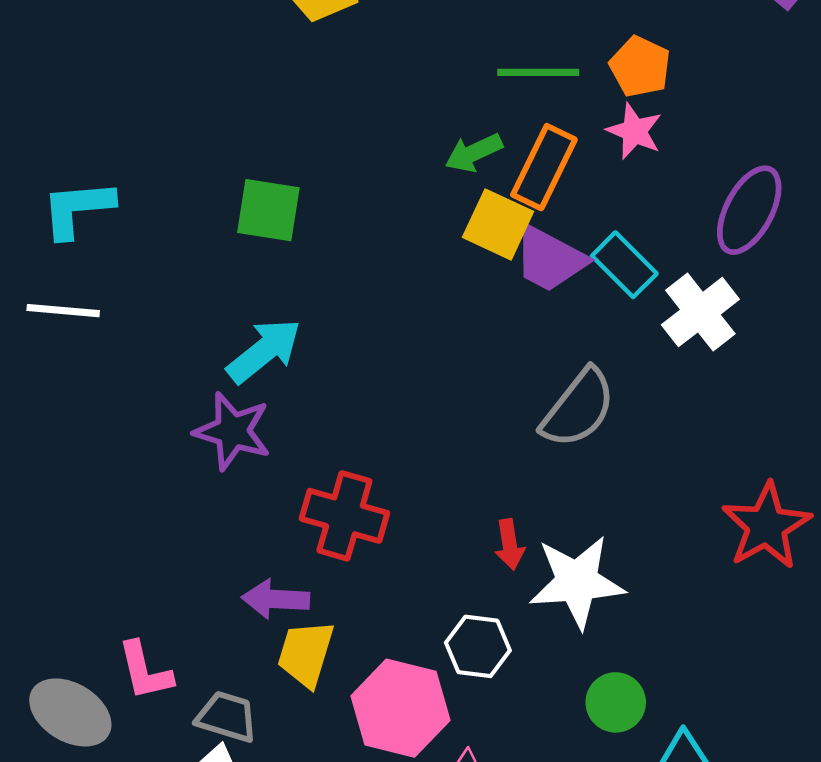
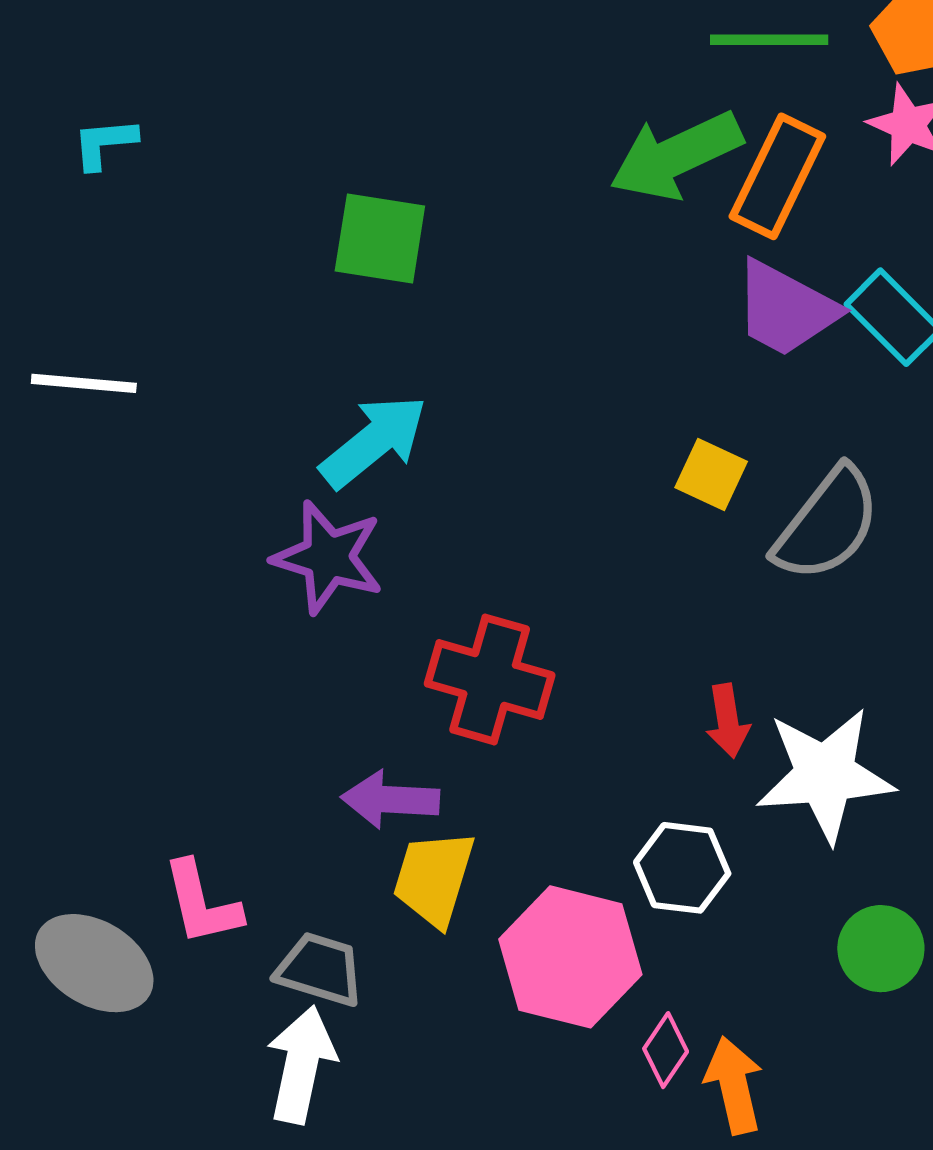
green arrow: (474, 153) -> (676, 156), size x1.6
cyan L-shape: (78, 209) -> (105, 143), moved, size x0.6
yellow square: (498, 224) -> (711, 475), moved, size x0.7

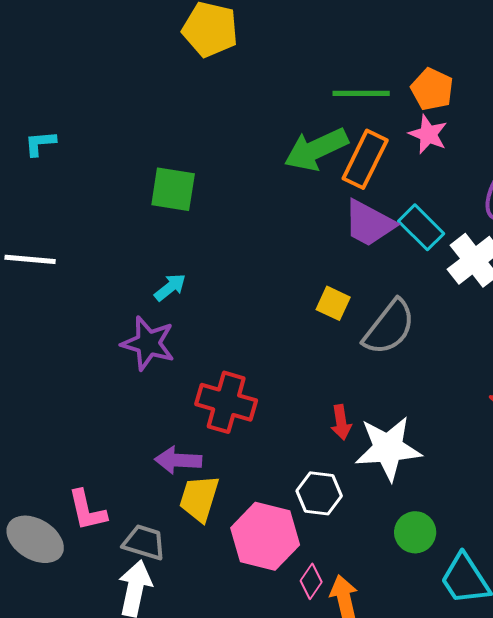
cyan arrow: (374, 441) -> (170, 287), size x0.6

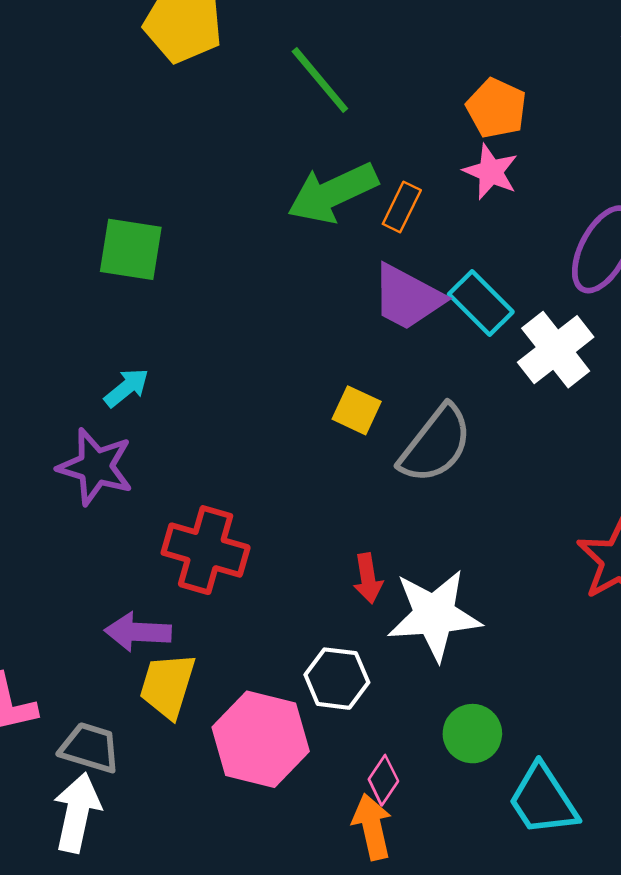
green line: (361, 93) -> (320, 80), moved, turned 50
orange rectangle: (365, 159) -> (402, 207), size x0.6
pink diamond: (311, 581) -> (383, 780), moved

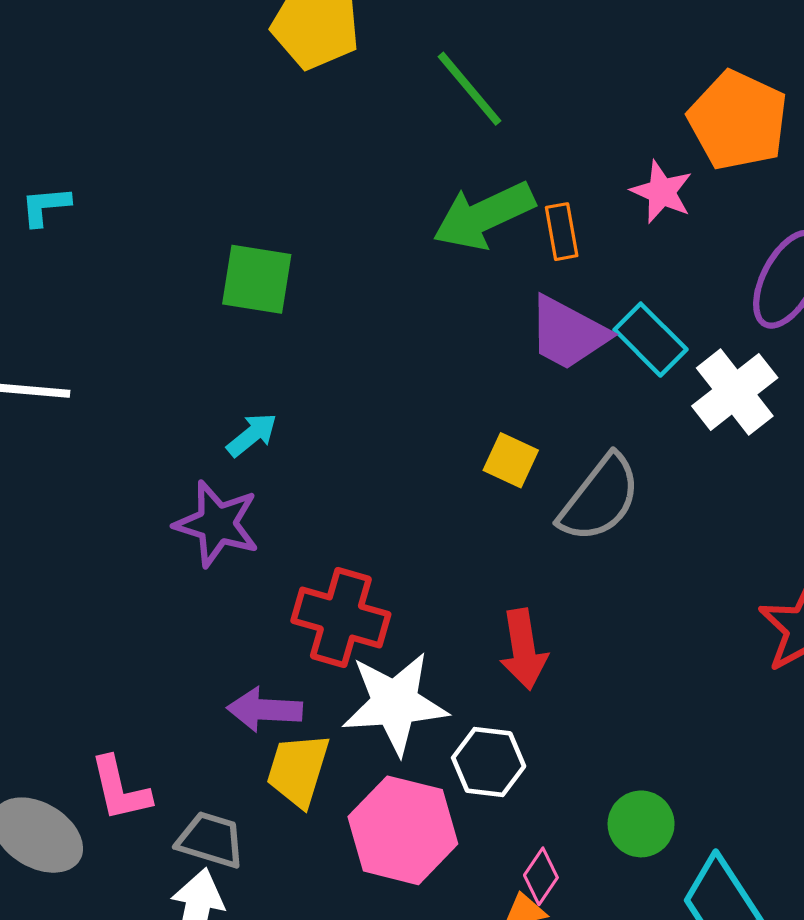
orange pentagon: (496, 108) -> (738, 120), moved, size x1.5
orange rectangle: (402, 207) -> (562, 232), turned -36
red arrow: (368, 578) -> (524, 649), size x1.4
white star: (434, 615) -> (395, 703), moved

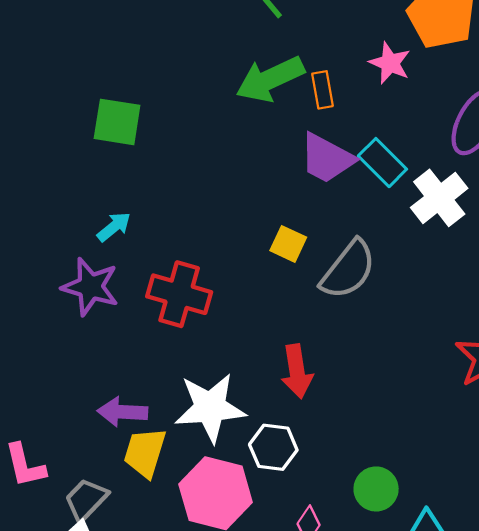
red cross: (341, 617) -> (179, 294), moved
gray trapezoid: (211, 840) -> (86, 500), turned -63

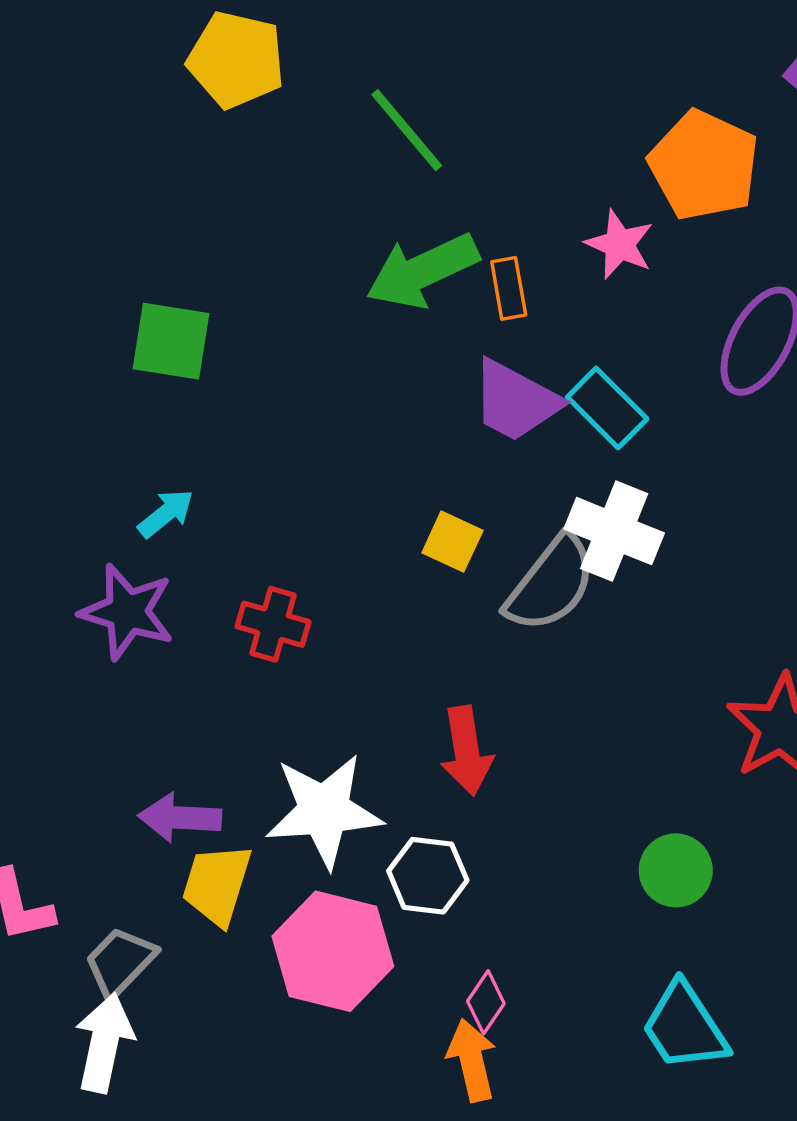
white cross: (439, 198) -> (614, 531), moved, turned -30
red cross: (179, 294) -> (273, 624), size x0.7
green circle: (376, 489) -> (676, 870), moved

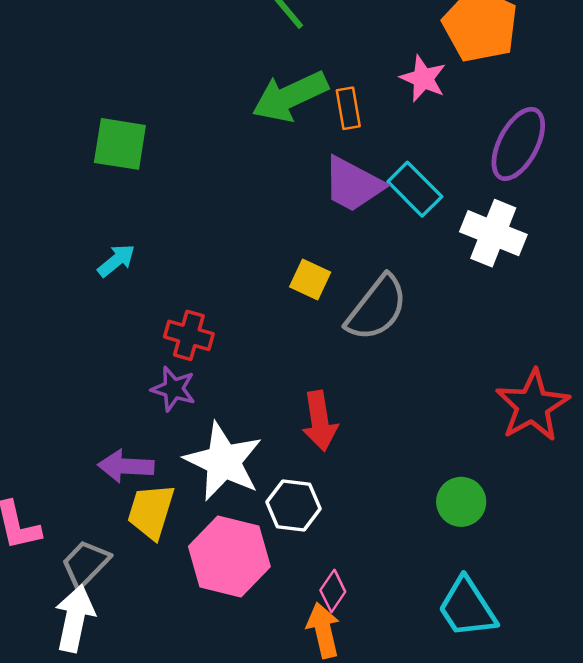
white cross: (614, 531) -> (493, 233), moved
purple star: (127, 612) -> (173, 389), moved, size x0.7
white star: (324, 811) -> (223, 461), turned 30

